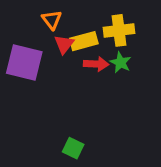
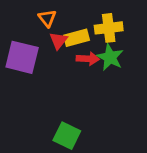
green star: (121, 63) -> (110, 57), size x1.4
green square: (73, 148) -> (67, 136), size x1.4

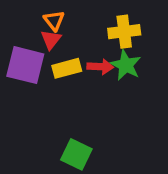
yellow rectangle: (77, 38) -> (67, 68), moved
red triangle: (58, 41) -> (51, 40), moved

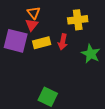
green star: (126, 65) -> (91, 54), moved
red arrow: (100, 67) -> (63, 42), turned 98

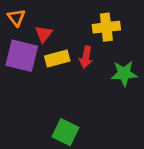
orange triangle: (34, 13) -> (16, 18), moved
green star: (91, 54) -> (124, 73), turned -30

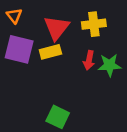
red triangle: (44, 34) -> (56, 28), moved, size x1.6
red arrow: (86, 57) -> (89, 60), moved

